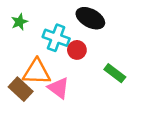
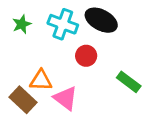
cyan cross: (56, 38) -> (63, 24), moved
orange triangle: (37, 72) -> (41, 80), size x0.7

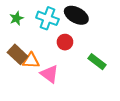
brown rectangle: (23, 100) -> (18, 54), moved

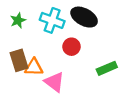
brown rectangle: (18, 54) -> (19, 60), turned 30
green rectangle: (97, 62) -> (107, 68), turned -60

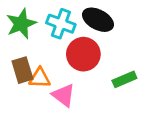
green star: (18, 20) -> (21, 24), size x1.6
red circle: (72, 47) -> (83, 54), size x1.6

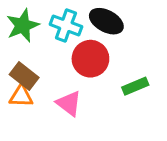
brown rectangle: (22, 70) -> (24, 76), turned -35
orange triangle: (40, 78) -> (21, 96), moved

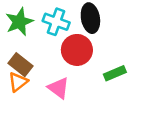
black ellipse: (106, 21) -> (90, 18), turned 52
orange triangle: (21, 96) -> (18, 82), turned -40

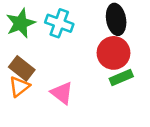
black ellipse: (90, 18) -> (116, 19), moved
red circle: (77, 50) -> (114, 53), moved

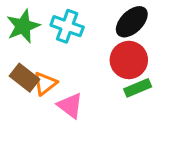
black ellipse: (116, 19) -> (132, 22), turned 56
orange triangle: (19, 86) -> (45, 83), moved

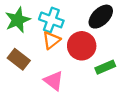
red circle: (129, 60) -> (82, 46), moved
orange triangle: (45, 83) -> (51, 40), moved

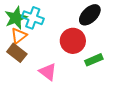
cyan cross: (51, 20) -> (33, 18), moved
orange triangle: (51, 40) -> (19, 36), moved

